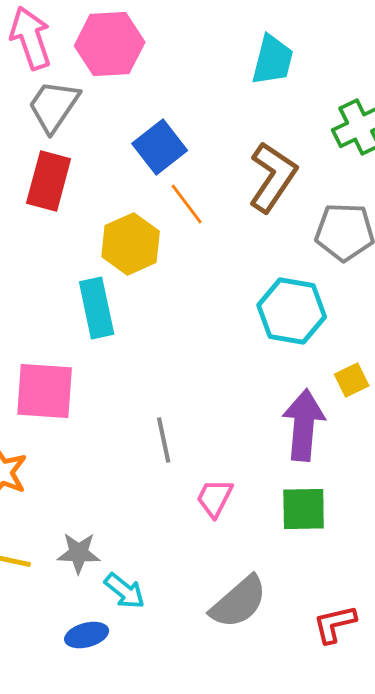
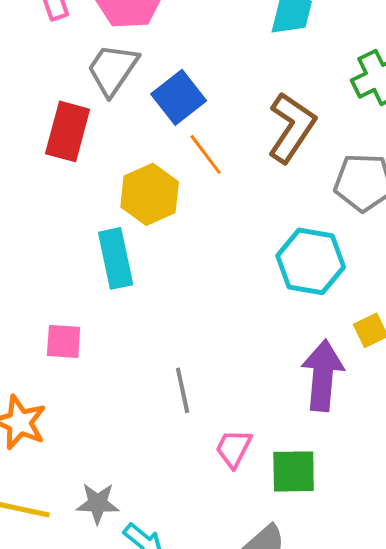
gray trapezoid: (54, 106) -> (113, 69), moved
pink square: (45, 391) -> (64, 341), size x0.6
green square: (304, 509) -> (294, 471), moved

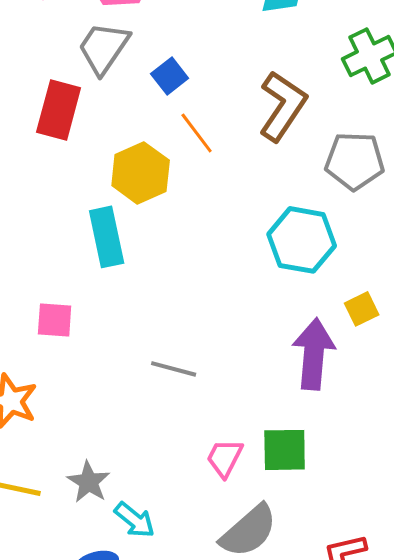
blue square: (179, 97) -> (170, 76), size x0.7
gray line: (183, 390) -> (174, 369), turned -63
pink trapezoid: (234, 448) -> (225, 458), moved
gray star: (98, 503) -> (89, 482), turned 30

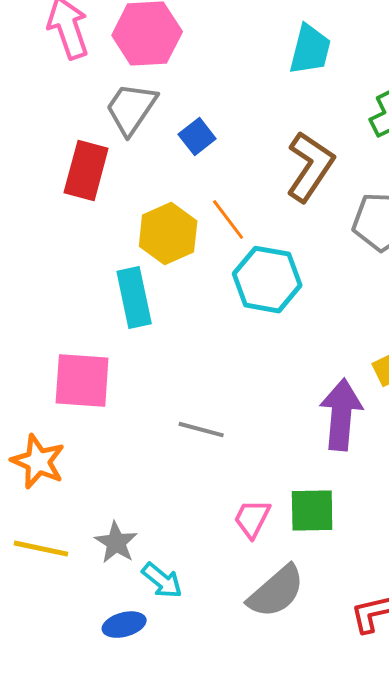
orange line: (197, 133) -> (228, 220), moved
cyan hexagon: (302, 240) -> (267, 280), moved
pink square: (55, 320) -> (82, 381), size x1.6

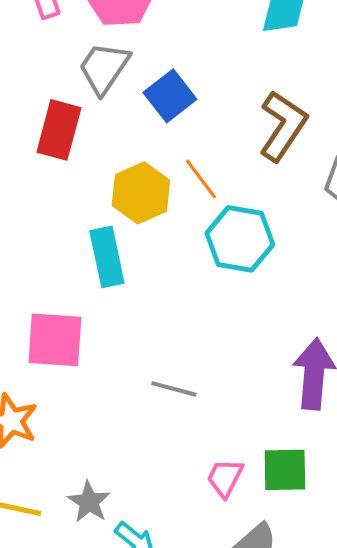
blue square: (197, 137) -> (170, 96), size x1.4

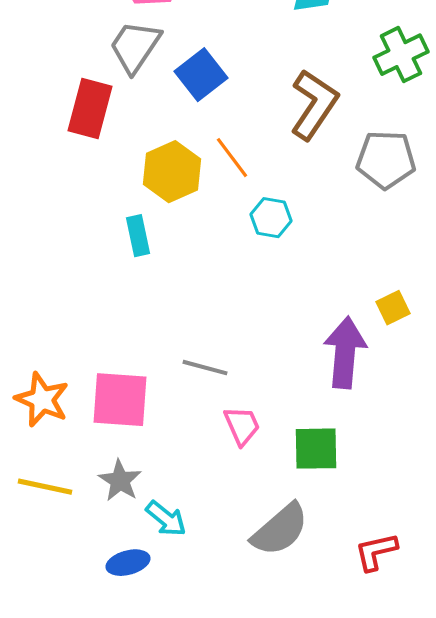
cyan hexagon: (240, 239) -> (271, 218), size x0.6
cyan rectangle: (107, 257) -> (138, 236), size x0.7
pink square: (55, 340) -> (120, 400), moved
pink trapezoid: (225, 478) -> (242, 426), moved, turned 129

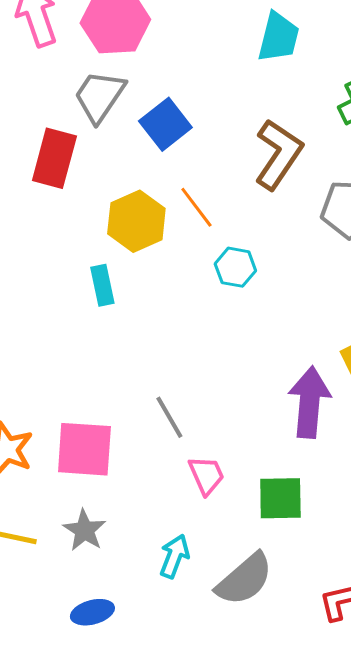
gray line: (205, 368) -> (169, 417), turned 45
cyan arrow: (166, 519) -> (174, 556), moved, turned -108

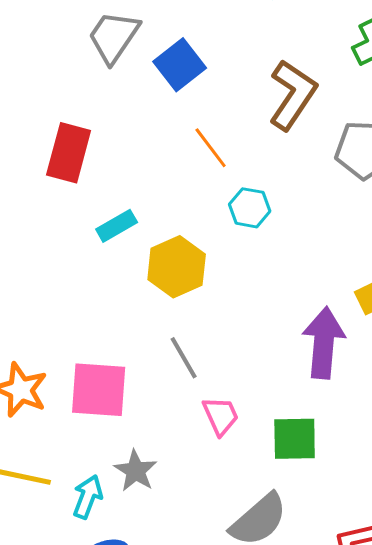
red rectangle: (54, 158) -> (69, 153), moved
yellow hexagon: (136, 221) -> (177, 267), moved
cyan rectangle: (102, 285) -> (117, 226), turned 72
gray star: (84, 530) -> (136, 471), moved
cyan arrow: (174, 556) -> (88, 497), moved

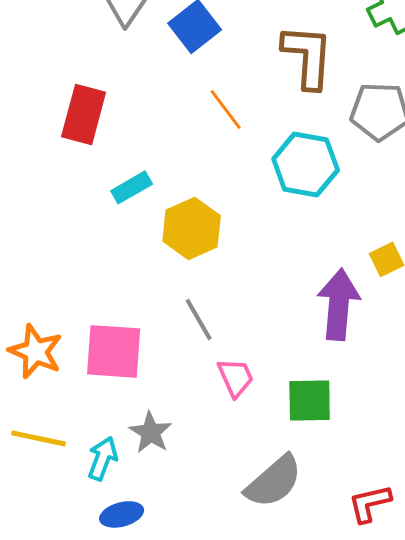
brown L-shape: (293, 95) -> (308, 56), turned -30
cyan hexagon: (250, 208) -> (306, 164), moved, size x1.6

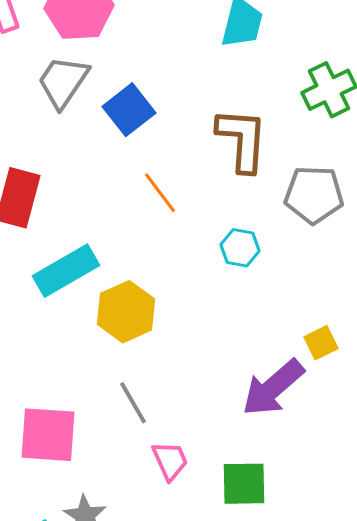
cyan hexagon: (306, 164) -> (240, 248), size x0.6
cyan rectangle: (132, 187) -> (66, 271), size x1.6
purple arrow: (339, 304) -> (273, 388), turned -136

